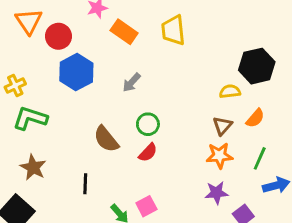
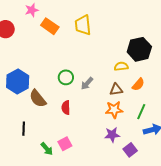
blue hexagon: (76, 72) -> (18, 81), moved
gray arrow: (132, 82) -> (87, 83), moved
green circle: (148, 124) -> (66, 77), moved
brown triangle: (222, 126) -> (116, 89), turned 40
red semicircle: (148, 153) -> (66, 108), turned 136

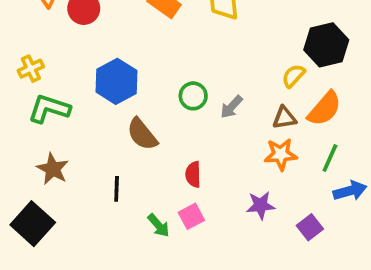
yellow semicircle: (121, 66) -> (293, 76), turned -40
blue hexagon: (18, 81) -> (117, 81), moved
orange semicircle: (138, 84) -> (324, 109), size x1.5
red semicircle: (66, 108) -> (193, 174), moved
purple star: (112, 135) -> (261, 205), moved

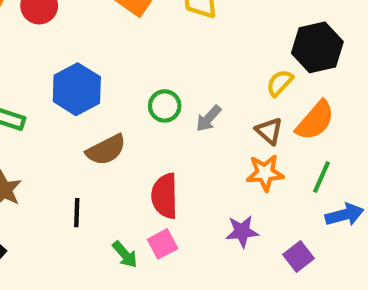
brown triangle: (284, 118) -> (269, 131), turned 50
brown semicircle: (142, 134) -> (106, 150), turned -78
red semicircle: (193, 174) -> (165, 196), size x1.5

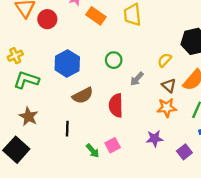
yellow semicircle: (280, 83) -> (165, 60), moved
green circle: (165, 106) -> (114, 60), moved
red semicircle: (165, 196) -> (116, 105), moved

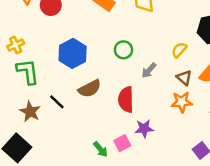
green L-shape: (26, 80) -> (28, 72), turned 65
black line: (67, 129) -> (57, 102), moved, turned -48
purple star: (155, 139) -> (144, 129), moved

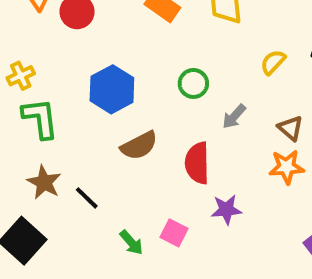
yellow semicircle: (179, 50) -> (273, 62), moved
black line: (57, 102) -> (87, 198), moved
pink square: (122, 143) -> (174, 233), moved, turned -35
green arrow: (100, 149) -> (131, 243), moved

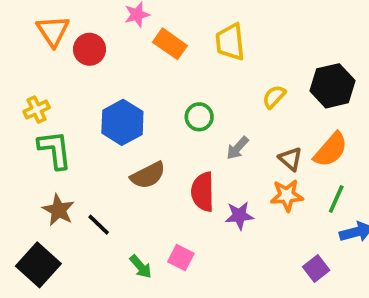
purple star: (226, 210) -> (239, 216), moved

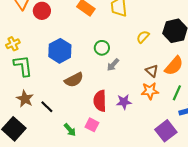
gray arrow: (238, 148) -> (113, 65), moved
red semicircle: (203, 192) -> (100, 101), moved
purple square: (316, 269) -> (166, 131), size x1.5

